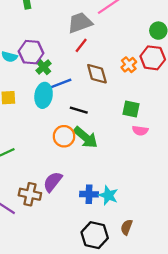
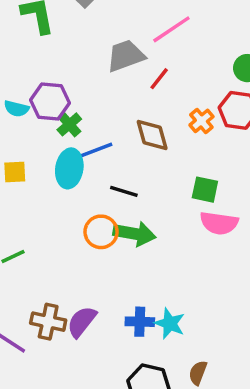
red line: (81, 45) -> (159, 79), moved
pink semicircle: (140, 131) -> (219, 223), size x1.5
green arrow: (86, 137) -> (134, 234), turned -30
purple semicircle: (53, 182) -> (82, 322), moved

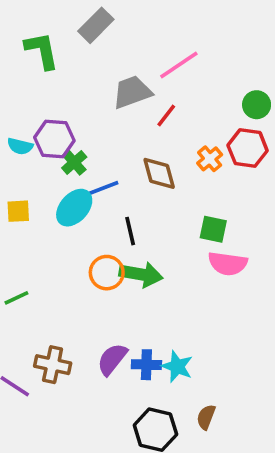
cyan ellipse: (69, 168) -> (74, 208), turned 33
black line: (124, 191) -> (130, 231), turned 60
purple semicircle: (82, 322) -> (112, 359), moved

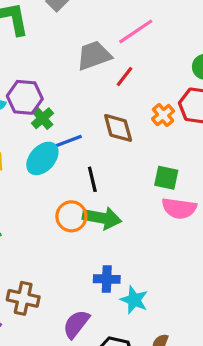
purple semicircle: (112, 359) -> (76, 324), moved
blue cross: (146, 365) -> (107, 279), moved

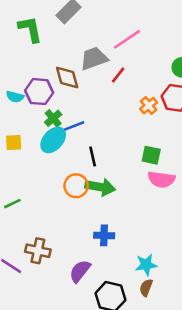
green cross: (42, 118) -> (53, 118), moved
brown diamond: (118, 128) -> (67, 78), moved
cyan star: (134, 300) -> (146, 265), moved, turned -30

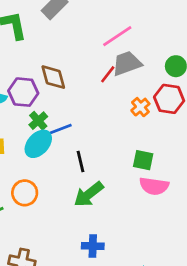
gray trapezoid: (94, 58) -> (127, 63), moved
orange circle: (76, 186) -> (25, 193), moved
green arrow: (100, 187) -> (89, 194), turned 132

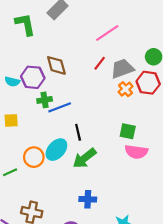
gray trapezoid: (127, 63) -> (122, 69), moved
green cross: (38, 121) -> (45, 100), turned 32
cyan ellipse: (38, 144) -> (56, 150), moved

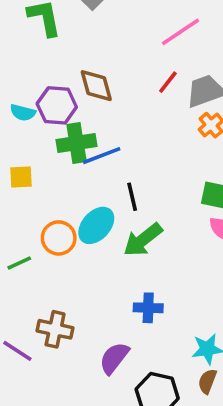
green cross: (45, 100) -> (77, 143), size x1.5

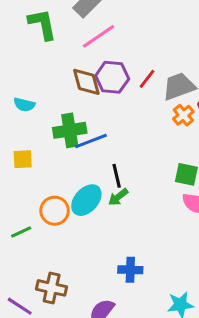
pink line: (180, 32) -> (99, 36), moved
purple hexagon: (57, 105) -> (112, 77), moved
green arrow: (143, 240) -> (118, 197), moved, size x0.6

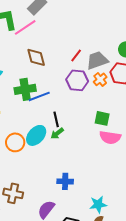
pink line: (99, 36) -> (25, 27), moved
purple hexagon: (112, 77) -> (77, 80), moved

